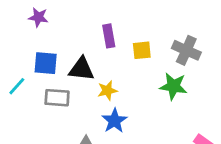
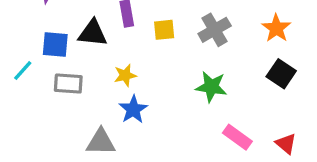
gray cross: (186, 50) -> (215, 30), turned 36
black triangle: (81, 69) -> (93, 33), moved
green star: (173, 86) -> (211, 87), moved

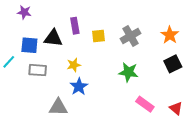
black square: (281, 74) -> (173, 64), turned 30

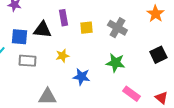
orange star: (170, 35) -> (155, 14), moved
gray cross: (131, 36) -> (117, 28), turned -30
blue star: (79, 87) -> (81, 77), moved, turned -30

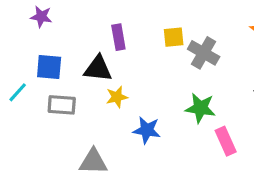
yellow square: (86, 28) -> (174, 37), moved
black triangle: (42, 30) -> (98, 69), moved
pink rectangle: (131, 94) -> (226, 141), moved, turned 30

